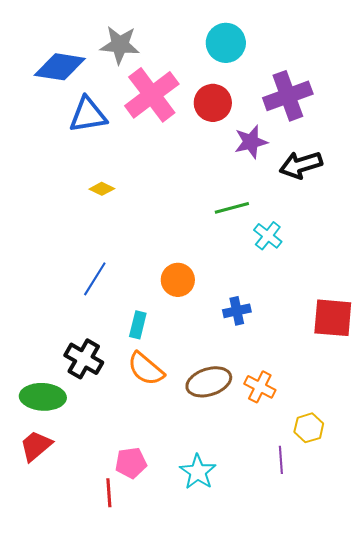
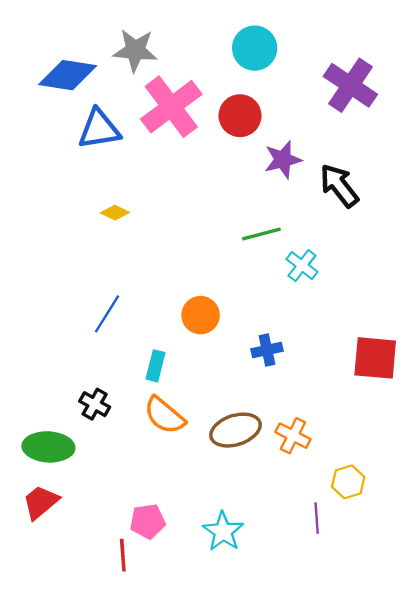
purple cross: (288, 96) -> (350, 85), moved, turned -36
black arrow: (301, 165) -> (339, 186), turned 69
black cross: (84, 359) -> (95, 404), size x0.7

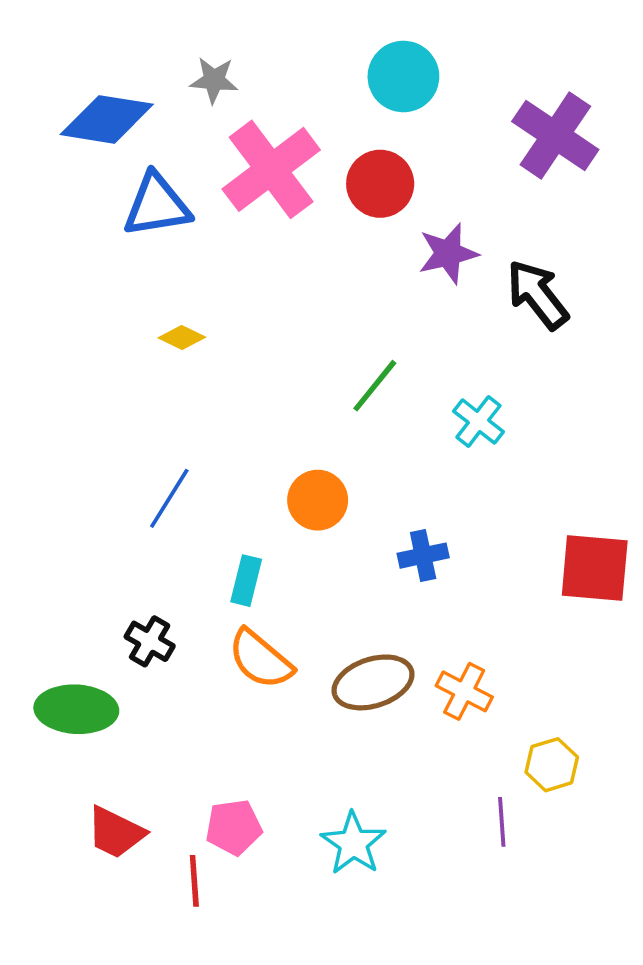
gray star: (135, 50) -> (214, 80), size x0.7
green line: (261, 234) -> (375, 386), moved, turned -36
red trapezoid: (41, 502) -> (116, 833), moved, turned -114

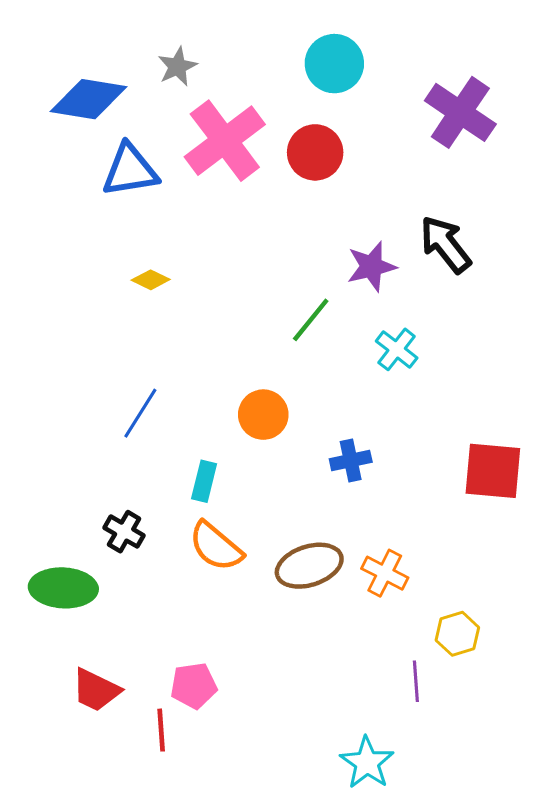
gray star: (214, 80) -> (177, 67), turned -30
purple star: (448, 253) -> (371, 266), moved
cyan star: (353, 843) -> (367, 763), moved

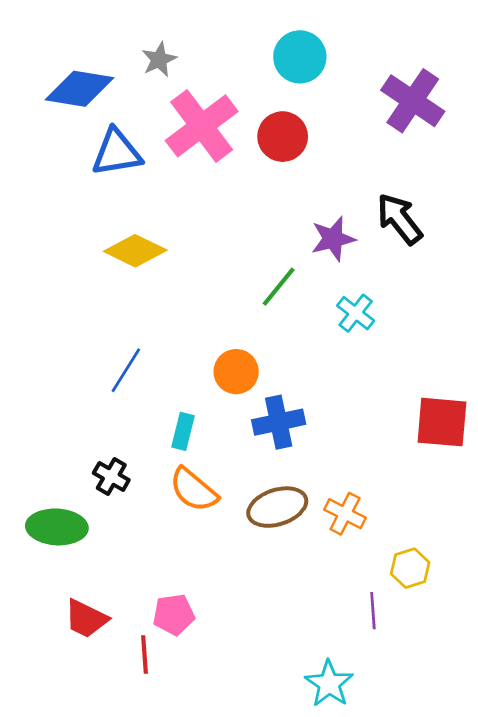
yellow diamond: (151, 280) -> (135, 251), size x1.8
blue cross: (351, 461) -> (279, 422), moved, size x1.4

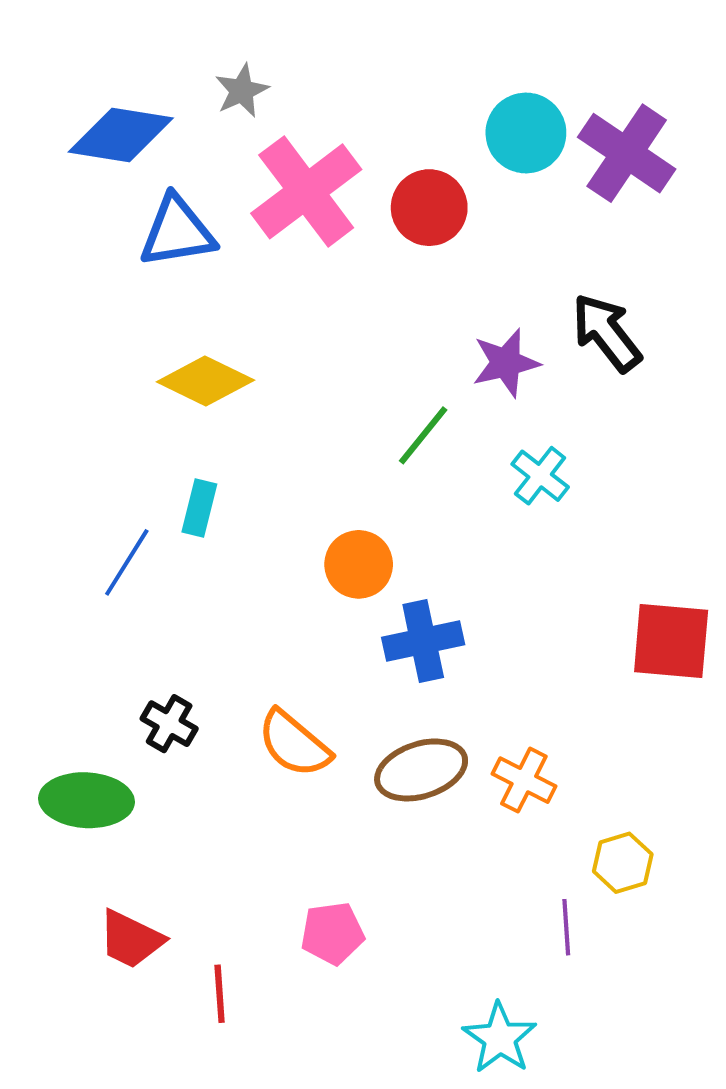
cyan circle: (300, 57) -> (526, 133), moved
blue line: (126, 370) -> (127, 562), moved
cyan rectangle: (183, 431) -> (199, 508), moved
pink pentagon: (174, 615) -> (332, 933), moved

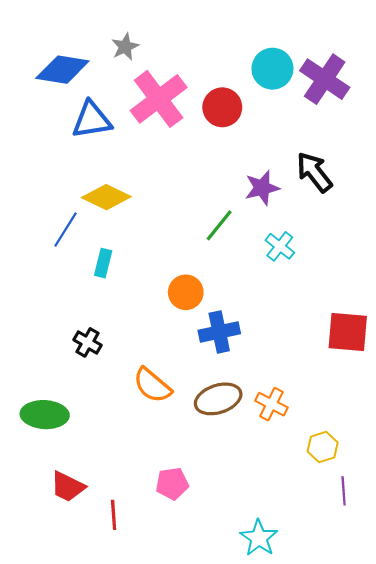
blue line: (127, 562) -> (66, 230), moved
black cross: (169, 724) -> (87, 342), moved
purple line: (566, 927) -> (344, 491), moved

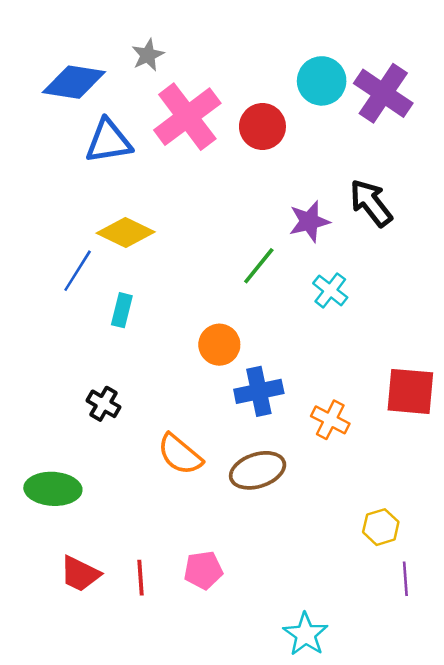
orange cross: (271, 404) -> (330, 420), moved
red line: (114, 515) -> (140, 578), moved

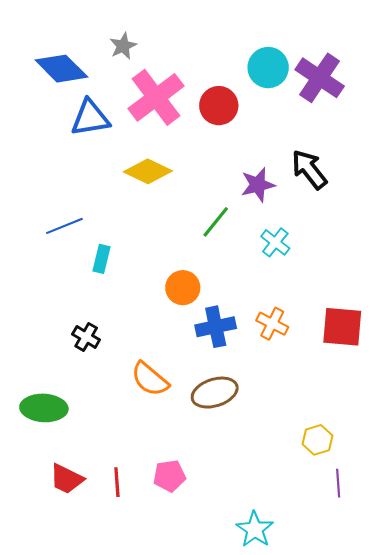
blue diamond: (74, 82) -> (61, 69), turned 36
yellow diamond: (126, 233) -> (148, 171), moved
blue line: (78, 271) -> (64, 226), turned 36
orange cross: (330, 420) -> (272, 324), moved

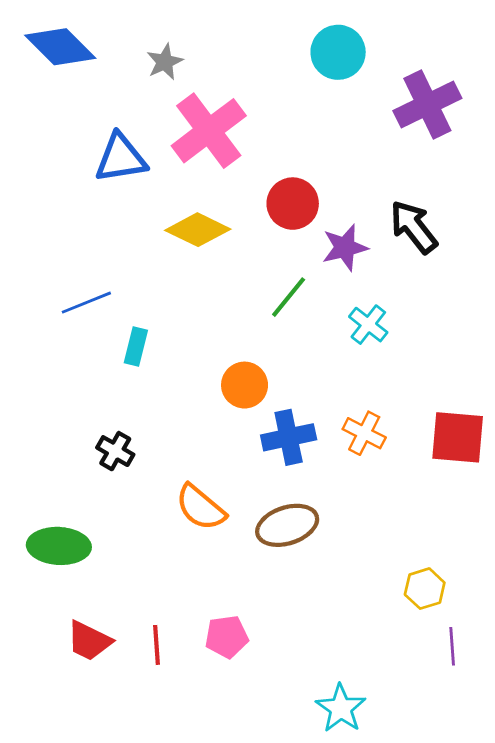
cyan circle: (268, 68) -> (338, 52), moved
blue diamond: (61, 69) -> (60, 47), moved
purple cross: (320, 78) -> (427, 105), turned 30
red circle: (219, 106) -> (293, 204), moved

